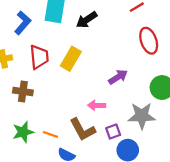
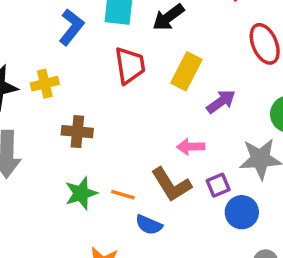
red trapezoid: (39, 57) -> (130, 65), moved
yellow rectangle: (71, 59) -> (186, 71), moved

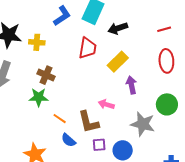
purple arrow: (221, 102) -> (131, 85), turned -84
purple square: (218, 185) -> (99, 145), moved
green star: (81, 193) -> (39, 97), moved

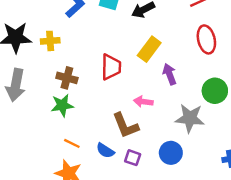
red trapezoid: (87, 48) -> (111, 67), moved
orange line: (60, 119) -> (72, 143), moved
purple square: (99, 145) -> (133, 158), moved, turned 32

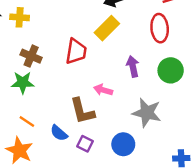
red ellipse: (206, 39) -> (160, 28), moved
yellow rectangle: (149, 49) -> (107, 28), moved
green circle: (215, 91) -> (171, 70), moved

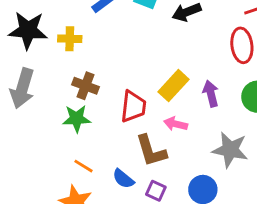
yellow rectangle: (107, 28) -> (173, 86), moved
red trapezoid: (76, 51) -> (133, 107), moved

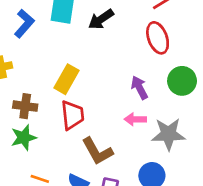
yellow rectangle: (173, 86) -> (67, 79), moved
pink arrow: (176, 124) -> (135, 119), moved

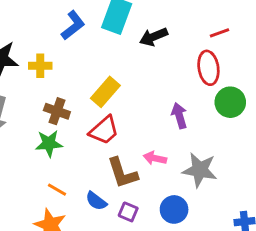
green circle: (182, 81) -> (230, 102), moved
red trapezoid: (72, 115) -> (104, 130), turned 44
pink arrow: (135, 119) -> (155, 158), moved

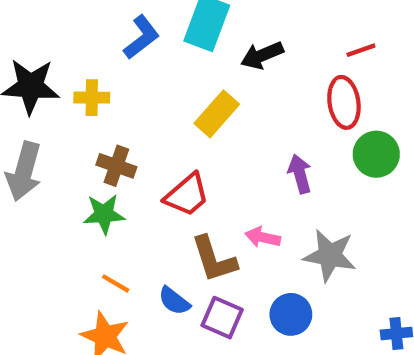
yellow rectangle: (105, 92) -> (217, 114), moved
purple square: (128, 212) -> (222, 318), size x1.4

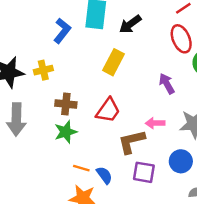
brown L-shape: (214, 259) -> (131, 142), turned 108
blue semicircle: (174, 301) -> (104, 175), moved, turned -150

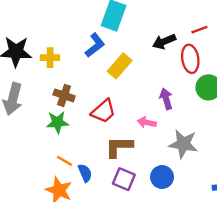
black arrow: (130, 24) -> (164, 42), moved
blue L-shape: (62, 31) -> (95, 45), moved
pink arrow: (155, 123) -> (147, 122), moved

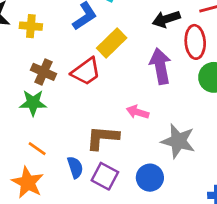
purple arrow: (166, 99) -> (160, 66), moved, size x1.4
red trapezoid: (103, 111) -> (86, 71), moved
blue semicircle: (85, 173) -> (75, 167), moved

